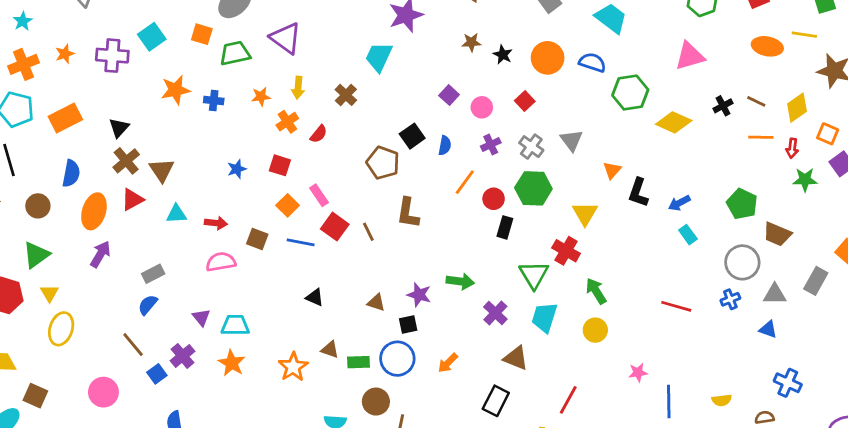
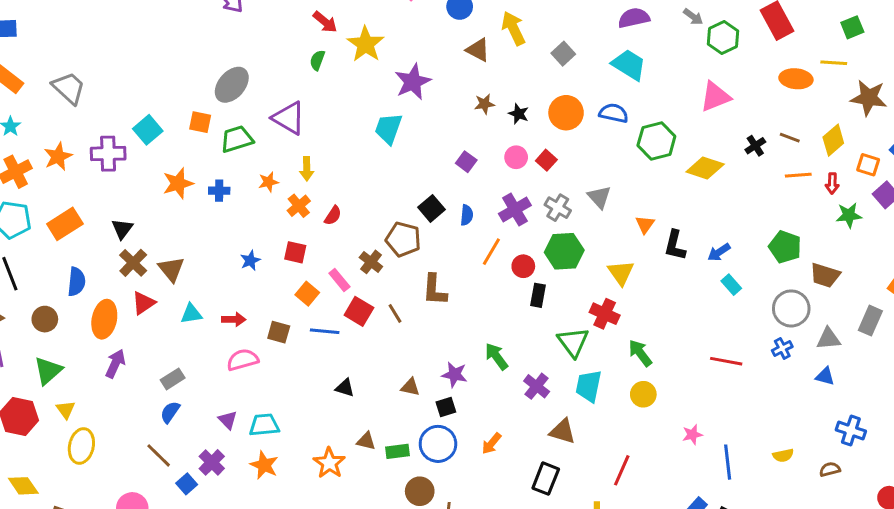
orange star: (65, 54) -> (58, 157), size x1.4
brown cross: (346, 95) -> (371, 262), moved
pink circle: (482, 107) -> (516, 157), moved
purple cross: (491, 145) -> (515, 209), size x1.5
green arrow: (460, 281) -> (496, 356), turned -128

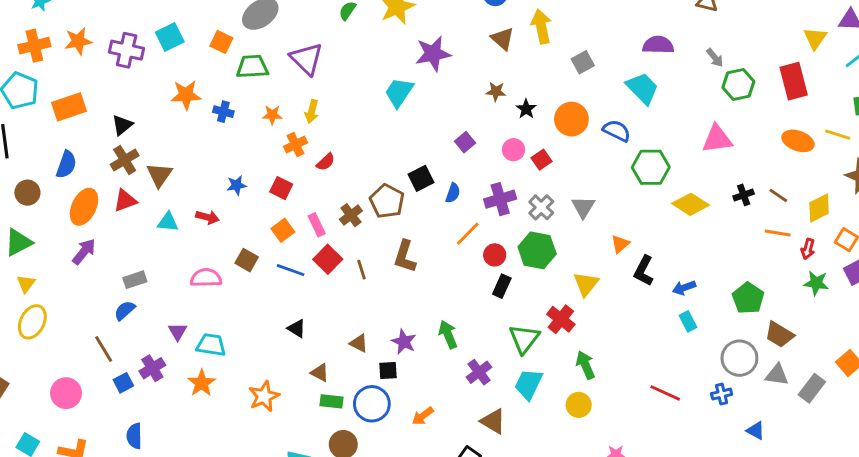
red arrow: (234, 319) -> (207, 217), moved
gray triangle: (828, 339) -> (777, 375), moved
brown triangle: (366, 441) -> (320, 373), moved

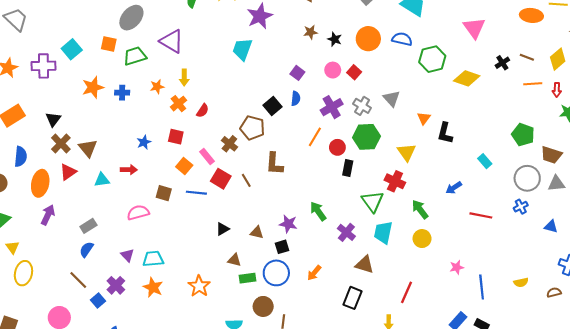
pink triangle: (717, 139) -> (474, 28), turned -45
blue semicircle: (453, 193) -> (296, 98), moved
blue arrow: (684, 288) -> (454, 188), moved
black triangle: (297, 329) -> (223, 229), moved, turned -48

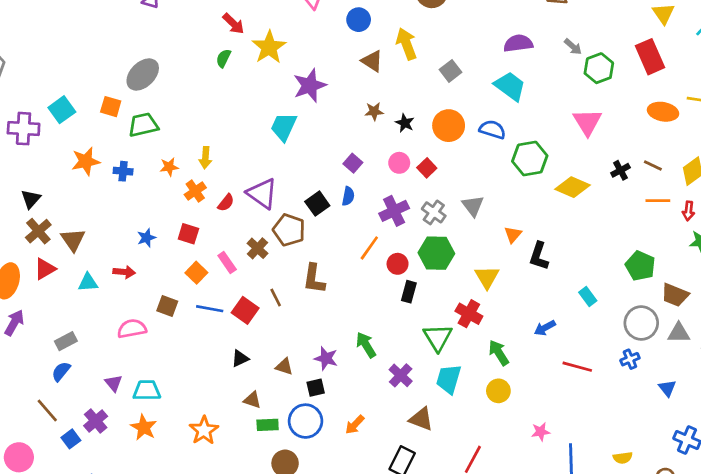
purple triangle: (172, 41) -> (262, 194), moved
red square: (221, 179) -> (245, 310), moved
blue triangle: (551, 227) -> (667, 388), turned 32

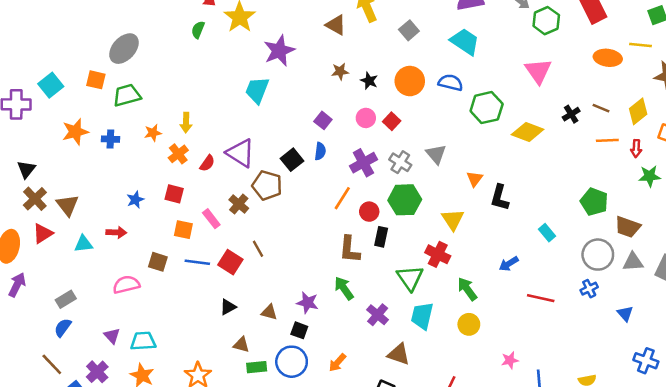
orange square: (196, 273) -> (183, 230), turned -30
brown L-shape: (314, 279) -> (350, 249), moved
black square: (316, 388) -> (299, 330), turned 36

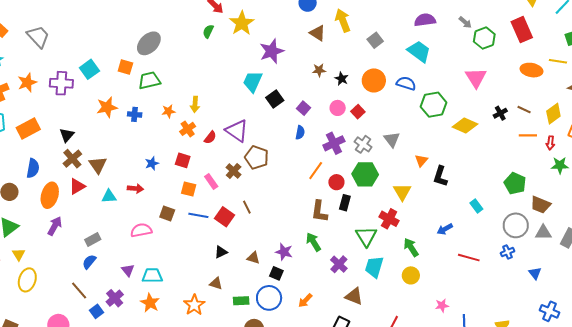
black square: (292, 160) -> (275, 99), moved
brown triangle: (241, 345) -> (216, 283), moved

